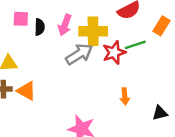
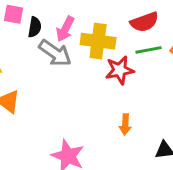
green line: (135, 45) -> (149, 50), moved
gray arrow: (79, 54) -> (55, 53), moved, turned 60

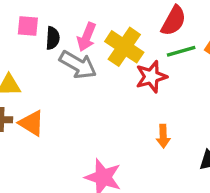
red semicircle: (144, 22) -> (174, 21), turned -36
yellow cross: (98, 41) -> (124, 47), turned 32

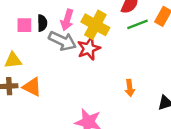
pink square: (28, 26) -> (24, 25), moved
red star: (151, 77) -> (89, 49), moved

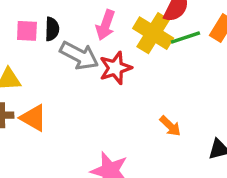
pink arrow: (67, 20) -> (105, 25), moved
yellow cross: (95, 25) -> (153, 33), moved
orange arrow: (130, 88) -> (170, 126), turned -42

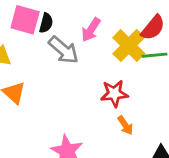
pink square: (27, 31) -> (25, 20), size x1.5
red star: (115, 68) -> (114, 94), moved

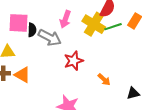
black semicircle: (46, 23) -> (32, 30), moved
red star: (114, 94) -> (74, 61), moved

